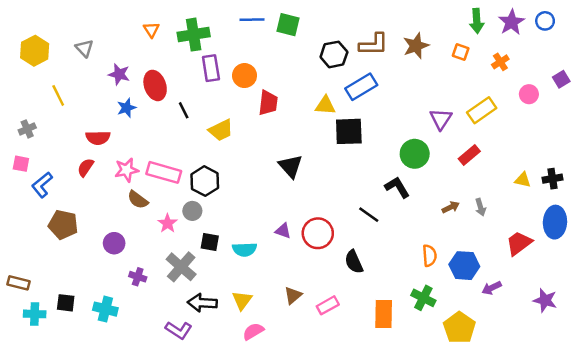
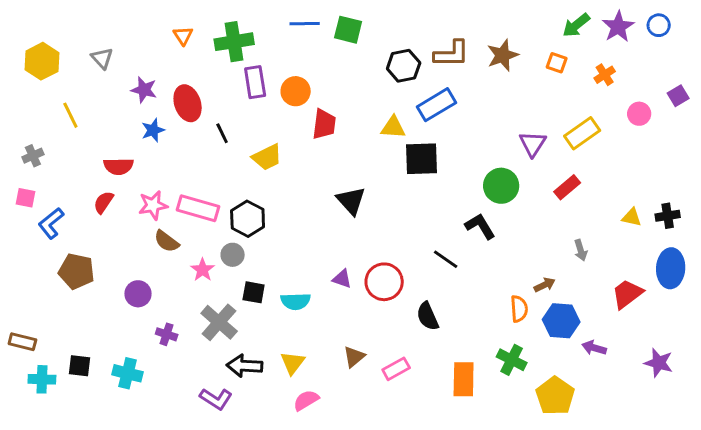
green arrow: (477, 21) -> (576, 25), turned 55
brown arrow: (451, 207) -> (545, 285), moved
purple arrow: (492, 288) -> (594, 348), turned 42

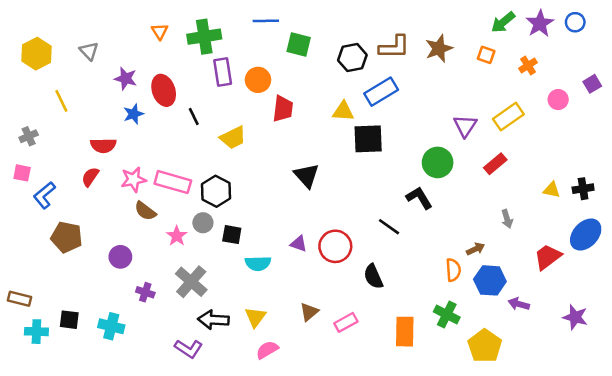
green square: (348, 30) -> (299, 44), moved
blue ellipse: (671, 268) -> (586, 235), turned 40
black square: (254, 292) -> (232, 235), moved

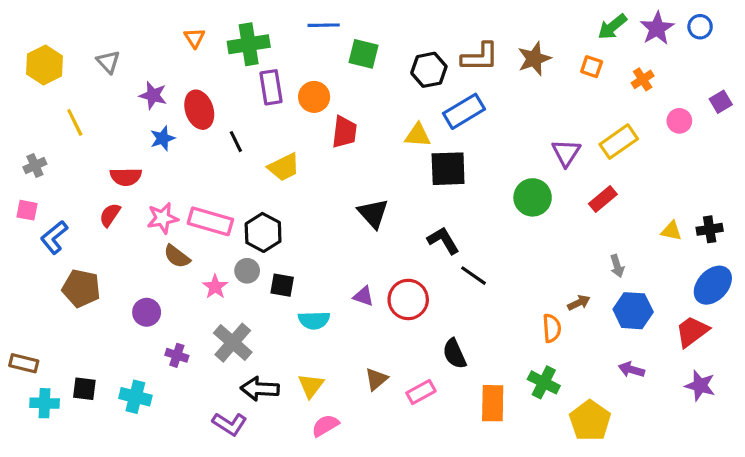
black L-shape: (419, 198) -> (443, 240), moved
red trapezoid: (548, 257) -> (692, 331), moved
black semicircle: (373, 276) -> (454, 354), moved
blue hexagon: (490, 280) -> (633, 311), moved

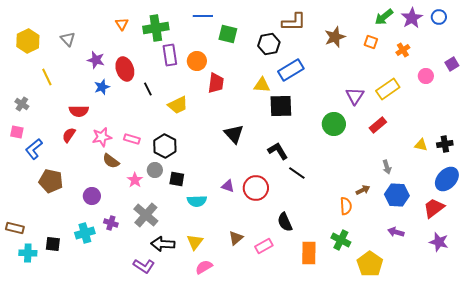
brown L-shape: (480, 57) -> (294, 22), moved
gray cross: (35, 165) -> (22, 104), turned -32
pink rectangle: (210, 221) -> (132, 139), size x0.6
cyan cross: (135, 397) -> (85, 233), moved, turned -30

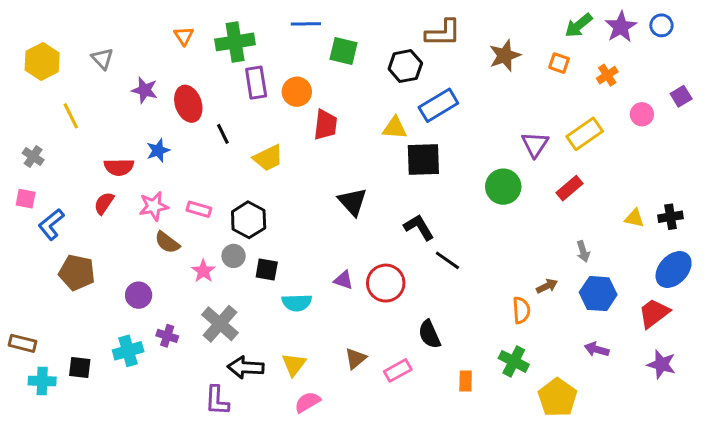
blue star: (102, 87) -> (158, 150), moved
orange rectangle: (309, 253) -> (466, 381), size x0.6
purple L-shape: (144, 266) -> (217, 401), turned 60

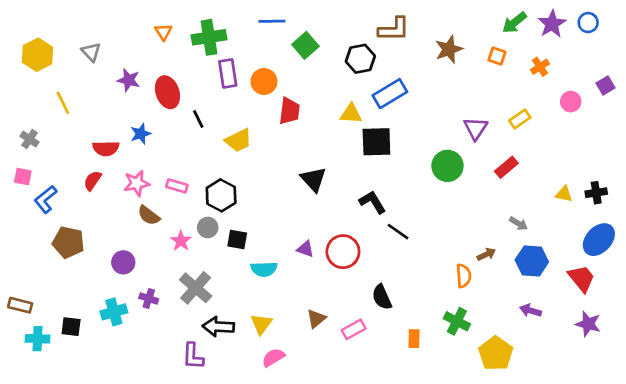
green square: (344, 51) -> (305, 45), turned 35
yellow rectangle: (585, 134) -> (520, 119), size x0.7
gray arrow: (583, 251) -> (518, 223), turned -42
red trapezoid: (654, 313) -> (581, 278), turned 88

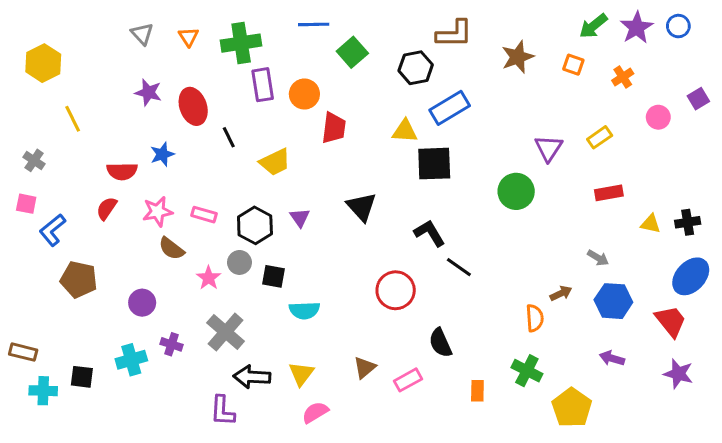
gray triangle: (91, 52) -> (142, 34), moved
red rectangle: (506, 167) -> (609, 193), moved, turned 30
purple triangle: (305, 249) -> (300, 218), moved, turned 36

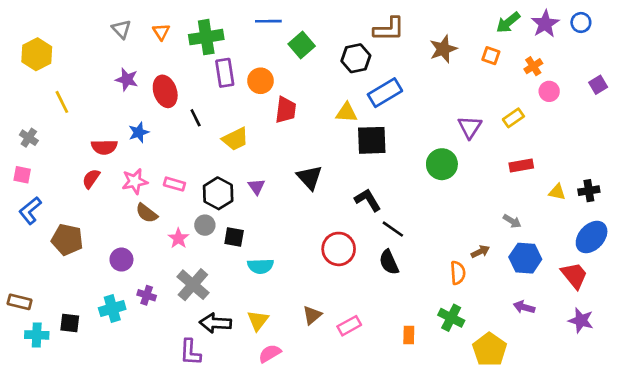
pink circle: (658, 117) -> (549, 91), moved
blue L-shape: (53, 230) -> (30, 211), moved
black semicircle: (440, 343) -> (389, 262), moved

